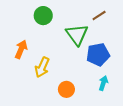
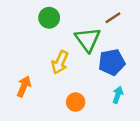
orange arrow: (21, 49) -> (24, 86), moved
yellow arrow: (42, 67) -> (60, 62), moved

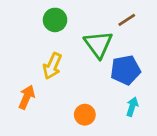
yellow arrow: (60, 62) -> (52, 66), moved

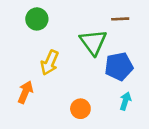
green circle: (55, 20) -> (37, 19), moved
brown line: (127, 20) -> (120, 19), turned 30

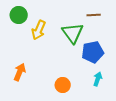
green circle: (37, 19) -> (19, 15), moved
yellow arrow: (50, 63) -> (39, 30), moved

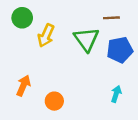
blue pentagon: (93, 52) -> (120, 50), moved
orange circle: (63, 85) -> (54, 101), moved

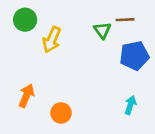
green triangle: (86, 39) -> (102, 30), moved, size x0.6

